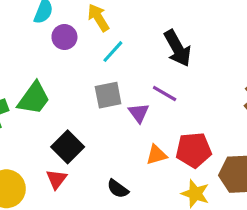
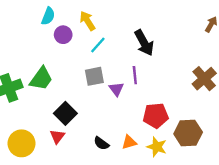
purple line: (165, 94) -> (135, 75), turned 54
orange triangle: (156, 155) -> (129, 142), moved

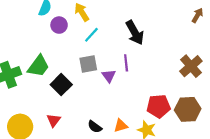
black square: (65, 113) -> (61, 85), moved
red pentagon: (156, 116) -> (159, 106), moved
brown hexagon: (188, 133) -> (188, 109), moved

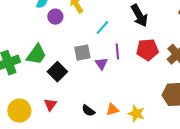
black arrow: (135, 33) -> (139, 16), moved
cyan line: (91, 35) -> (102, 28), moved
red pentagon: (159, 106) -> (147, 50), moved

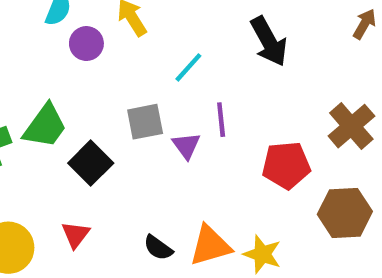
red pentagon: (147, 50) -> (286, 165), moved
orange triangle: (112, 110) -> (210, 246), size x1.5

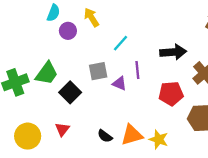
black arrow: (269, 41) -> (173, 52), moved, turned -65
purple triangle: (186, 146) -> (119, 83), turned -32

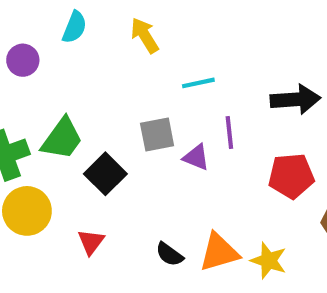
purple circle: (68, 31) -> (23, 60), moved
cyan line: (121, 43) -> (198, 83), turned 36
yellow circle: (28, 136) -> (27, 211), moved

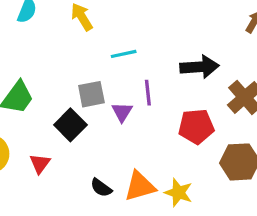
purple triangle: (196, 157) -> (122, 112), turned 40
black square: (105, 174) -> (70, 125), moved
red triangle: (91, 242) -> (40, 164), moved

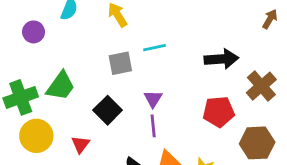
purple line: (148, 93) -> (153, 126), moved
gray square: (91, 94) -> (120, 63), moved

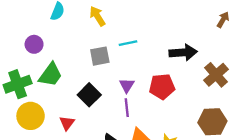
purple circle: (33, 32) -> (34, 44), moved
red pentagon: (219, 112) -> (162, 87), moved

